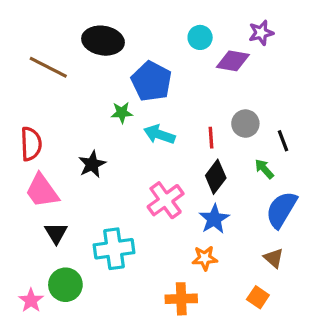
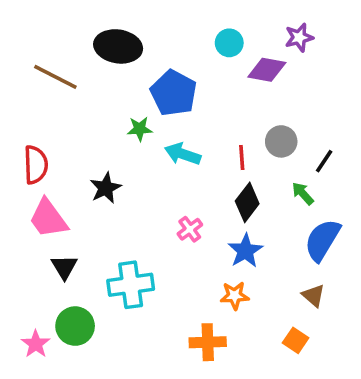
black line: (283, 141) -> (324, 161), turned 55
pink cross: (166, 200) -> (190, 229), size x0.6

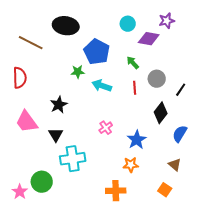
red semicircle: (36, 165) -> (20, 78), moved
green arrow: (303, 193) -> (133, 63), moved
black diamond: (247, 202) -> (161, 113), moved
blue semicircle: (322, 240) -> (180, 134), size x0.7
black triangle: (64, 267) -> (56, 135), moved

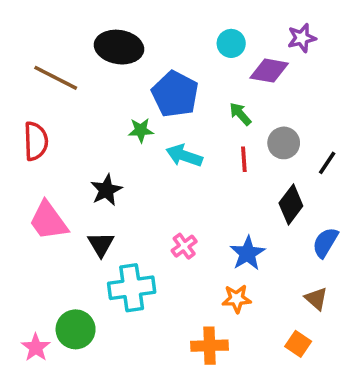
pink cross: (106, 128) -> (184, 246), moved

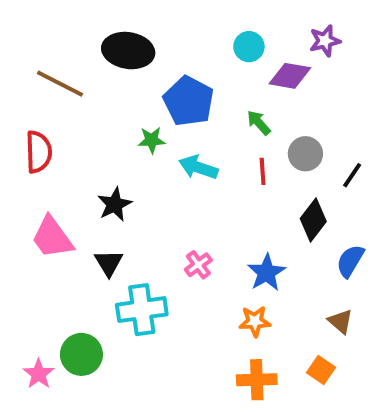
orange cross: (209, 346) -> (257, 380), moved

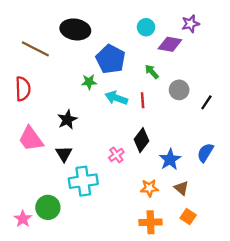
red line: (263, 171) -> (143, 100), moved
black diamond: (313, 220) -> (141, 140), moved
blue star: (266, 273) -> (170, 159), moved
brown triangle: (340, 321) -> (181, 188), moved

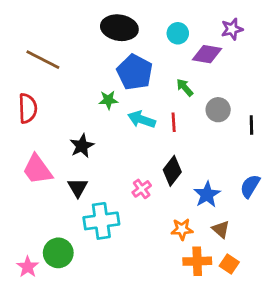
black ellipse: (75, 29) -> (119, 28), moved
black line: (206, 102) -> (251, 125), turned -35
orange cross: (151, 222) -> (197, 261), moved

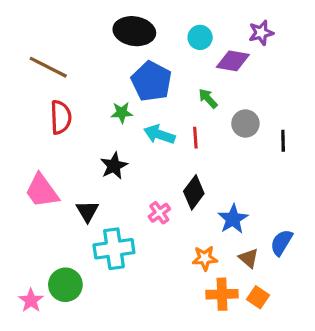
red semicircle: (28, 108) -> (61, 117), moved
black star: (82, 146) -> (114, 166), moved
blue semicircle: (250, 186) -> (281, 242), moved

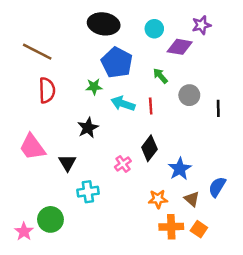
cyan cross: (114, 249) -> (88, 192), size x0.7

